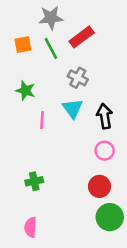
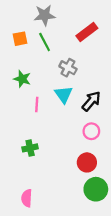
red rectangle: (82, 37) -> (87, 32), moved
black arrow: (105, 116) -> (91, 101), turned 50
green cross: (34, 181) -> (30, 148), moved

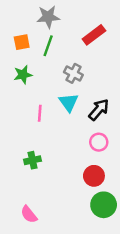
green line: (45, 42) -> (48, 46), turned 48
green star: (22, 79) -> (23, 75), moved, turned -30
pink semicircle: (27, 198) -> (29, 214), turned -42

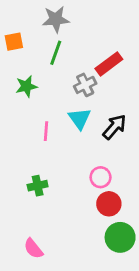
red rectangle: (94, 35) -> (109, 64), moved
orange square: (22, 42) -> (14, 42), moved
gray cross: (73, 73) -> (85, 85), turned 36
pink circle: (99, 142) -> (101, 177), moved

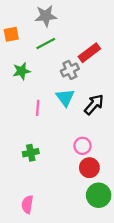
green line: (56, 53) -> (46, 43), turned 42
pink semicircle: (33, 249) -> (27, 204), turned 48

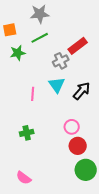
green star: (22, 71) -> (18, 53), moved
pink semicircle: (27, 204) -> (24, 178), turned -63

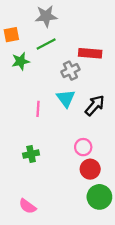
red rectangle: (78, 46) -> (90, 53), turned 42

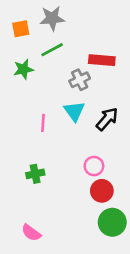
orange square: (11, 35) -> (21, 29), moved

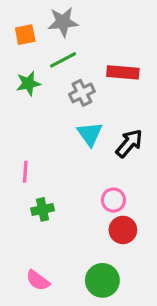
gray cross: (80, 80) -> (82, 93), moved
pink line: (43, 123) -> (25, 172), moved
green circle: (112, 222) -> (102, 280), moved

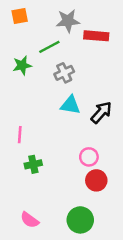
gray star: (63, 22) -> (68, 21), moved
orange square: (25, 35) -> (20, 16), moved
red rectangle: (123, 72) -> (96, 36), moved
cyan triangle: (90, 134) -> (70, 105), turned -45

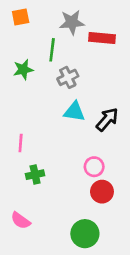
green line: (49, 47) -> (52, 50), turned -55
pink semicircle: (30, 220) -> (21, 221), moved

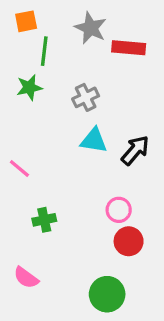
gray star: (72, 22) -> (91, 28), turned 30
green line: (52, 50) -> (44, 51), moved
pink line: (21, 143) -> (19, 169), moved, turned -54

